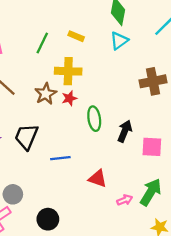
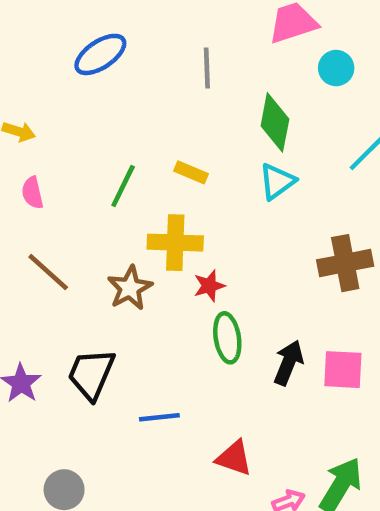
red star: (69, 98) -> (209, 286), moved
pink square: (152, 147) -> (343, 370), moved

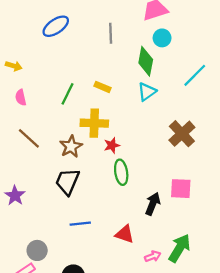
cyan circle: (336, 68) -> (162, 38), moved
brown cross: (345, 263) -> (182, 134), turned -32
black arrow: (289, 363) -> (153, 204), moved
black trapezoid: (91, 374) -> (67, 182), moved
blue line: (159, 417) -> (80, 224), moved

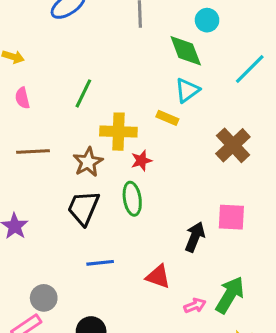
green diamond: (146, 61) -> (186, 51), turned -32
yellow rectangle: (102, 87) -> (167, 118), moved
brown line: (29, 138) -> (33, 151), turned -45
green ellipse: (121, 172) -> (132, 199), moved

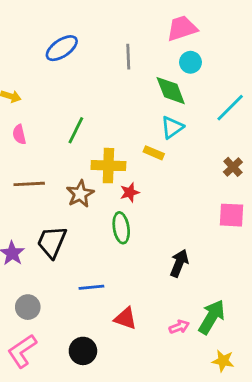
brown cross: (233, 145) -> (233, 167), moved, size x0.6
black trapezoid: (83, 208) -> (52, 242), moved
pink square: (231, 217) -> (232, 215), moved
red triangle: (158, 277) -> (125, 318), moved
gray circle: (44, 298) -> (28, 307), moved

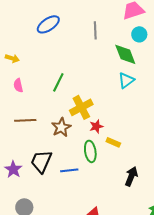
yellow rectangle: (154, 153) -> (113, 142), moved
yellow cross: (108, 166) -> (81, 107), turned -30
blue line: (91, 287) -> (69, 170), moved

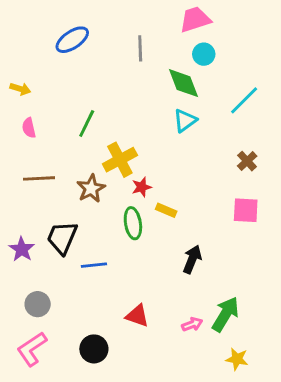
blue line: (69, 170) -> (94, 265), moved

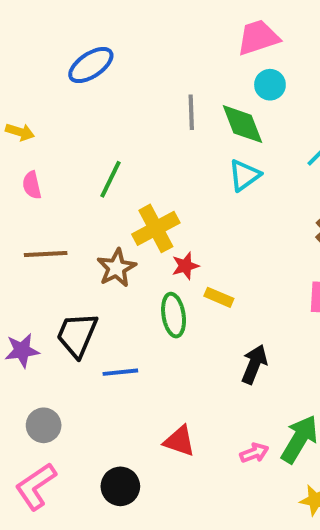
gray line: (140, 48) -> (191, 112), moved
purple star: (22, 249) -> (22, 351), turned 30

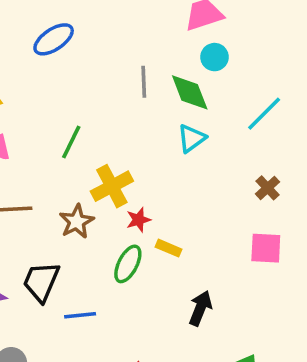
green ellipse: (174, 315) -> (128, 264), turned 36

